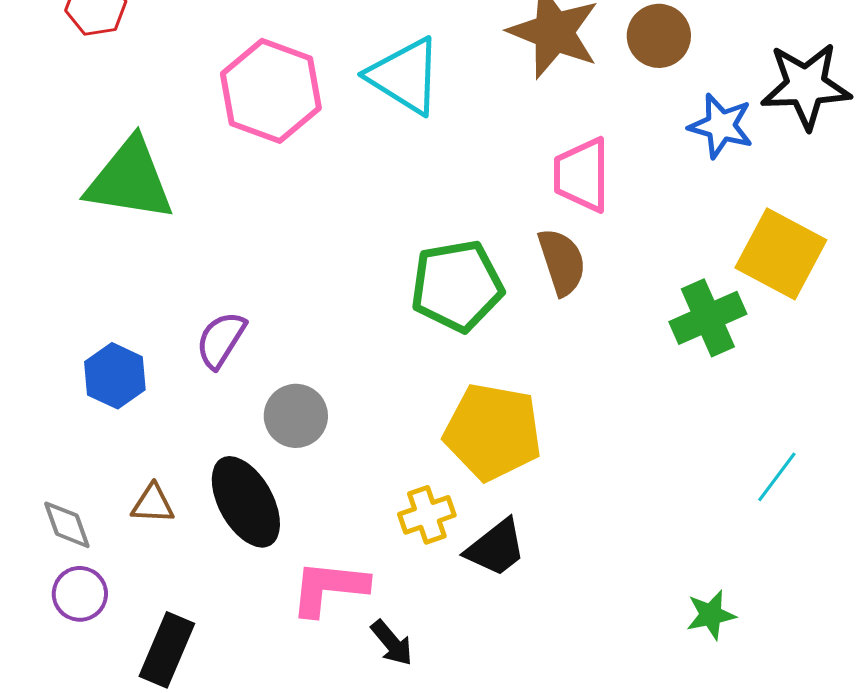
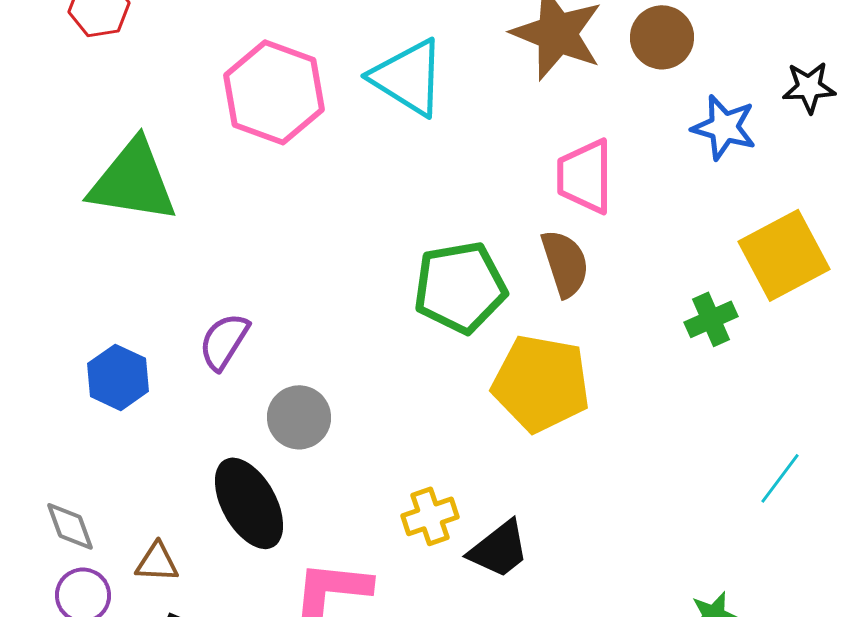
black star: (806, 86) -> (809, 87), size x0.6
yellow square: (781, 254) -> (784, 255), turned 34
green cross: (708, 318) -> (711, 319), size x0.7
yellow pentagon: (493, 432) -> (541, 383), moved
brown triangle: (153, 504) -> (157, 562), moved

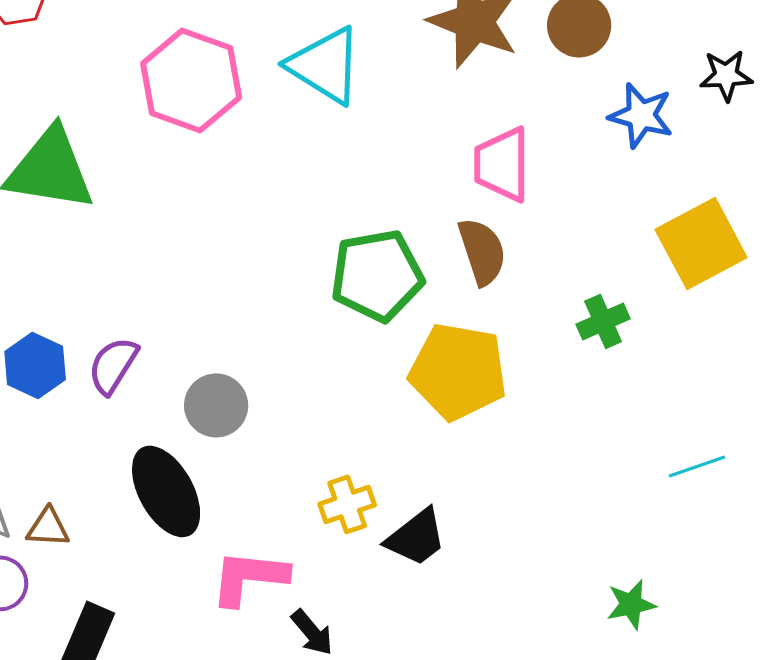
green cross: (711, 319) -> (603, 321), moved
purple semicircle: (224, 341) -> (113, 365), moved
cyan line: (780, 478) -> (697, 466), turned 34
brown triangle: (157, 562) -> (48, 527), moved

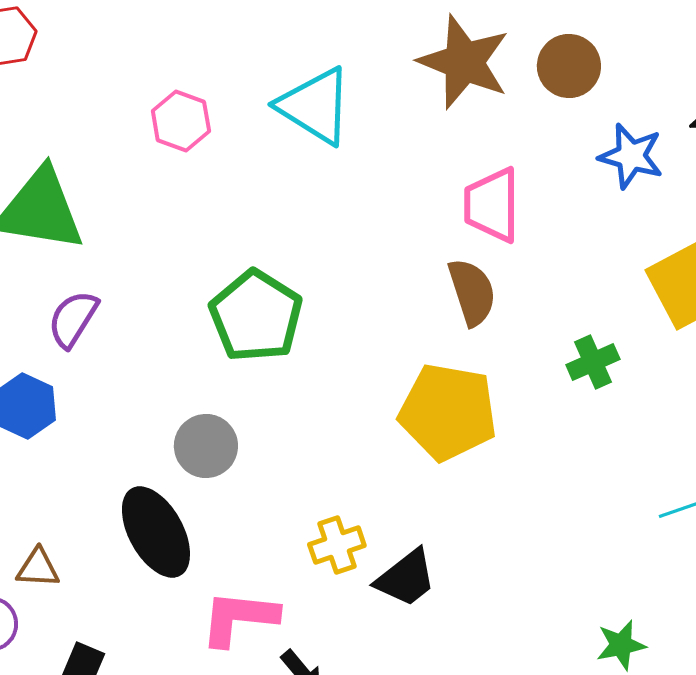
pink hexagon: (191, 80) -> (181, 121), size x0.6
green pentagon: (377, 275) -> (256, 316), moved, turned -30
purple semicircle: (113, 365) -> (73, 319), moved

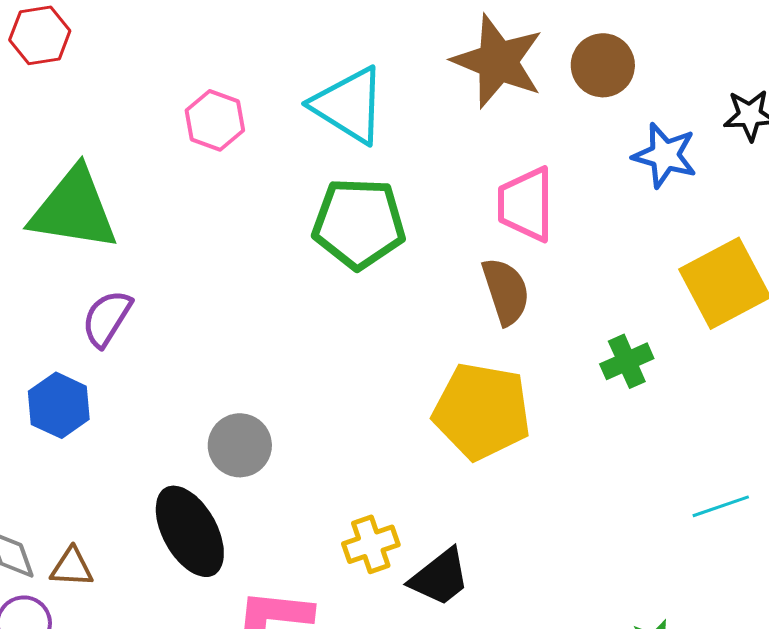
green pentagon: (256, 316) -> (359, 223), moved, turned -30

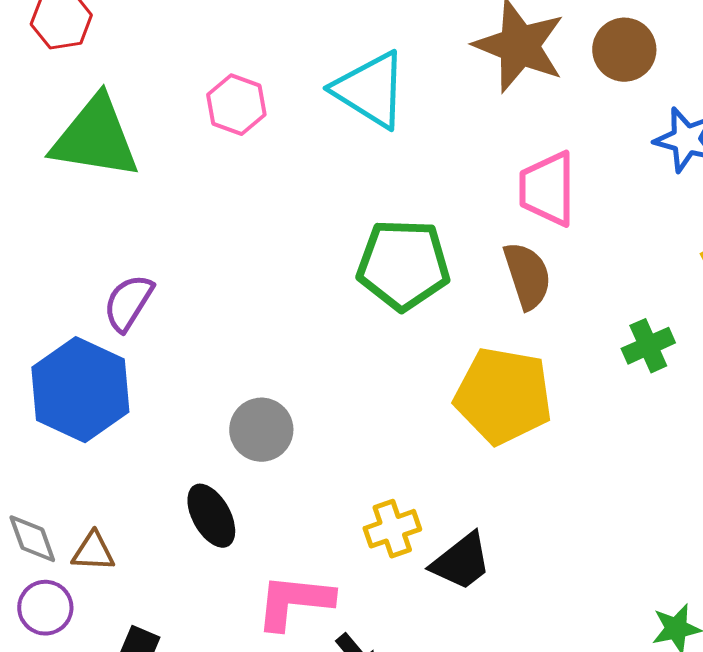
green triangle: (74, 209) -> (95, 138), moved
green pentagon: (359, 223) -> (403, 265), moved
blue hexagon: (59, 405) -> (80, 390), size x1.6
black ellipse: (190, 531) -> (211, 516), size x0.7

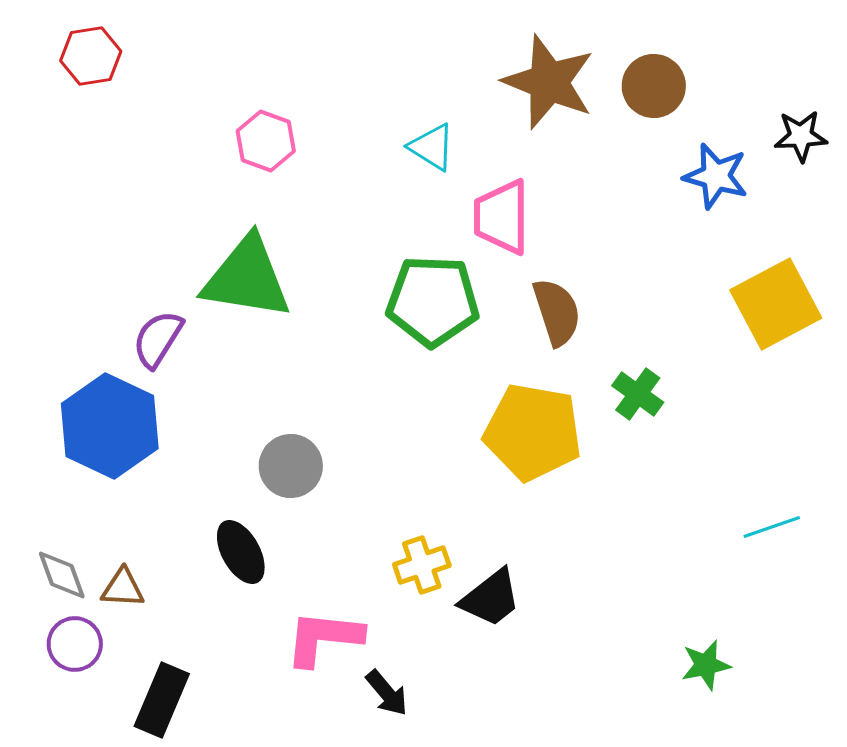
cyan triangle: (370, 90) -> (432, 147), moved, size x0.6
green triangle: (95, 138) -> (247, 278), moved
pink trapezoid: (547, 189) -> (502, 217), moved
green cross: (648, 346) -> (638, 394), moved, turned -30

